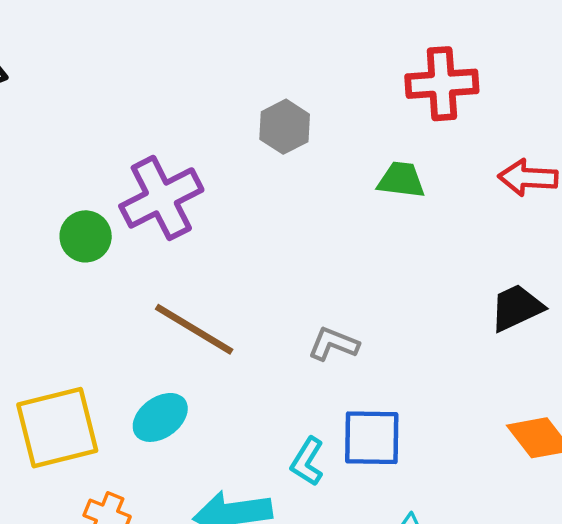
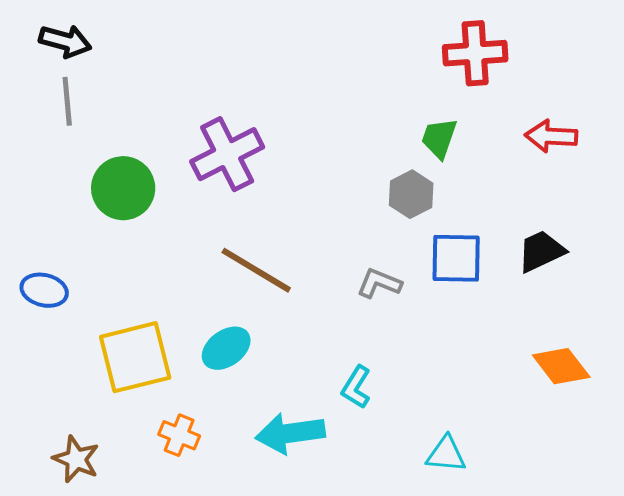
gray hexagon: (285, 127) -> (411, 194), moved
green trapezoid: (401, 180) -> (439, 138), turned -78
green circle: (86, 236) -> (123, 188), moved, size x1.4
blue square: (372, 438) -> (456, 258), moved

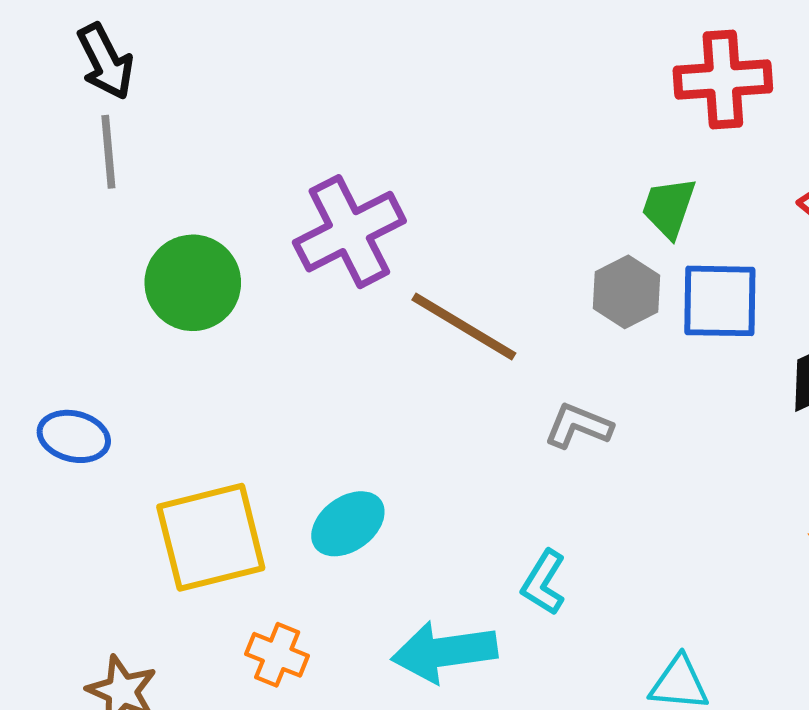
black arrow: (65, 41) -> (105, 61), turned 48
blue square: (456, 258) -> (720, 301), moved
brown line: (256, 270) -> (464, 326), moved

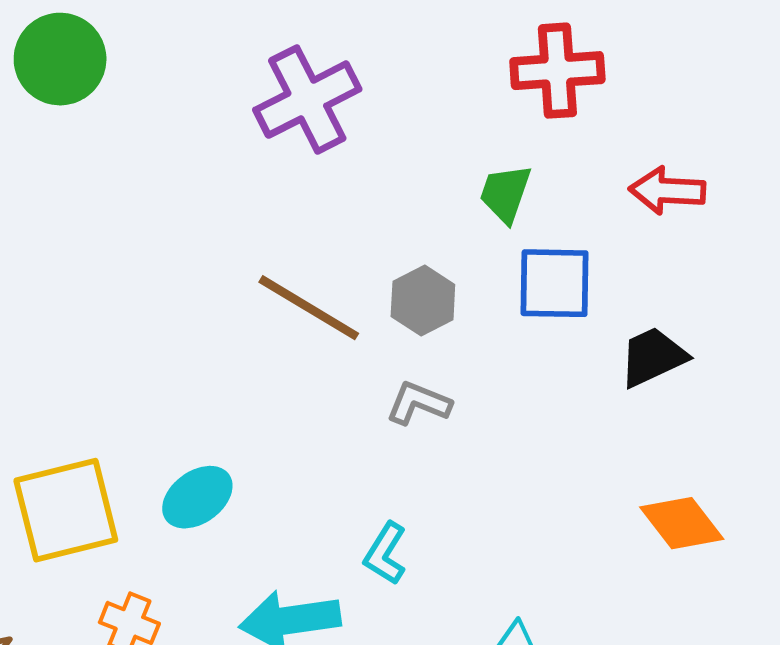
purple cross: (349, 232) -> (307, 100), moved
green circle: (193, 283) -> (60, 59), moved
gray hexagon: (626, 292) -> (423, 300), moved

